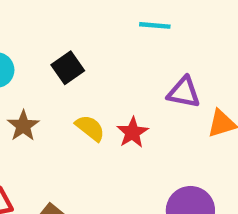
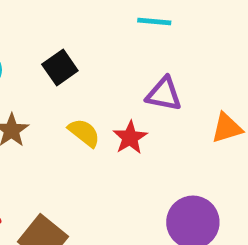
purple triangle: (184, 92) -> (164, 94), moved

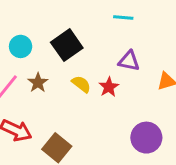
black square: (60, 67) -> (67, 45), size x1.5

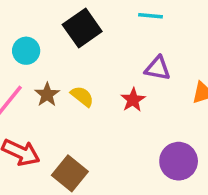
black square: (67, 45) -> (82, 28), moved
yellow semicircle: (81, 84) -> (82, 96), moved

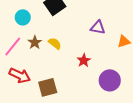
red star: (133, 100) -> (84, 60), moved
brown square: (70, 173) -> (48, 87), turned 36

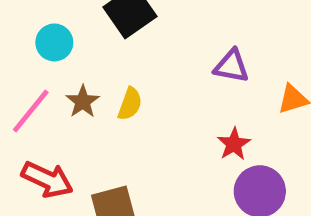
yellow semicircle: (55, 43) -> (130, 104), turned 72
red star: (84, 60) -> (234, 144), moved

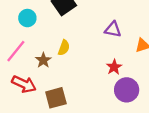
brown star: (83, 102) -> (43, 60), moved

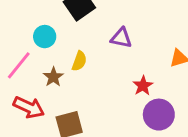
cyan circle: (27, 18) -> (45, 37), moved
purple triangle: (113, 29) -> (121, 38), moved

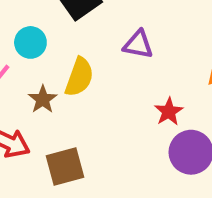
yellow semicircle: (79, 61) -> (79, 77), size x1.4

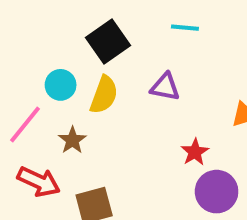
yellow semicircle: (79, 77) -> (104, 95), moved

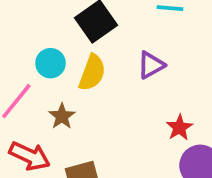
purple triangle: (165, 87) -> (151, 65), turned -40

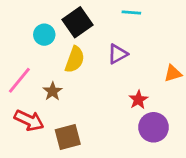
cyan circle: (51, 63) -> (44, 35), moved

